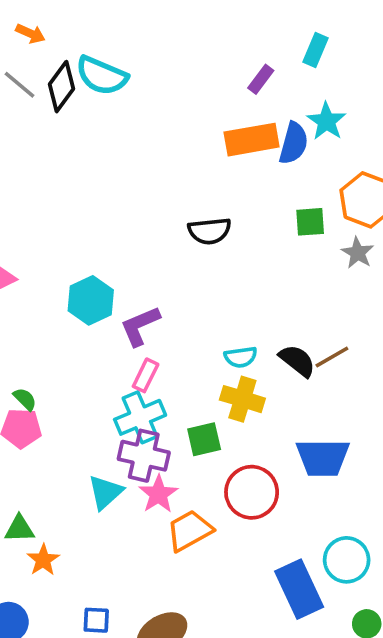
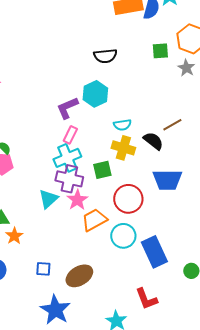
cyan hexagon: (91, 300) -> (95, 94), moved
black semicircle: (297, 361) -> (153, 141), moved
cyan circle: (347, 560) -> (123, 236), moved

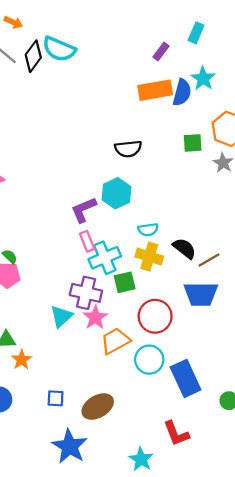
brown line: (172, 125) -> (209, 260), moved
pink rectangle: (70, 135) -> (87, 241), turned -48
cyan cross: (67, 158) -> (105, 258), moved

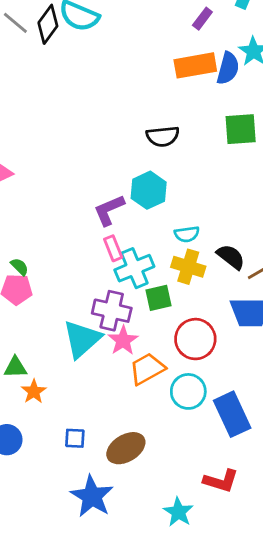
green square: (193, 143) -> (241, 129), size x1.4
cyan triangle: (61, 316) -> (82, 339), size x1.4
red L-shape: (176, 433) -> (221, 481), turned -52

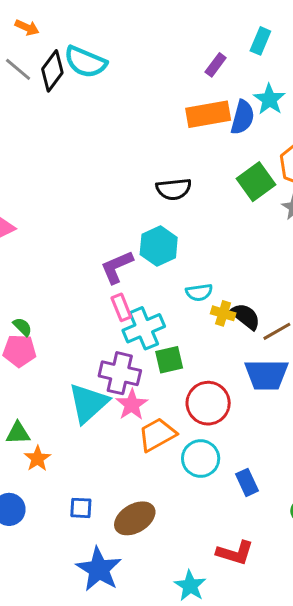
green square: (241, 129) -> (256, 182), turned -32
yellow cross: (188, 267) -> (223, 313), moved, size x0.7
blue rectangle: (232, 414) -> (247, 482), size x0.6

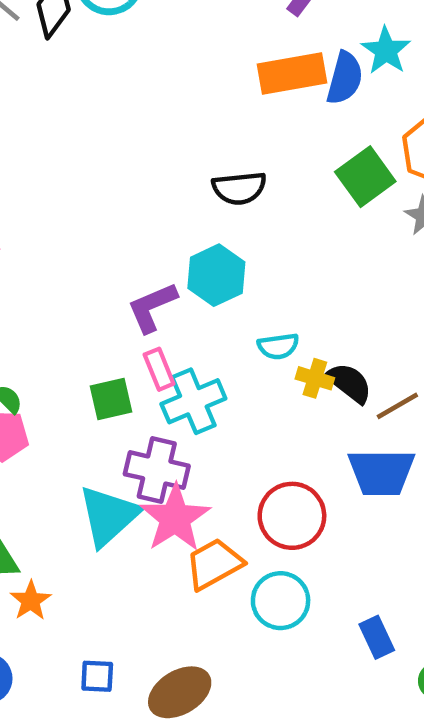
green square: (169, 360) -> (111, 399), moved
pink star: (132, 405) -> (175, 518), size x1.4
blue rectangle: (247, 482) -> (377, 637), moved

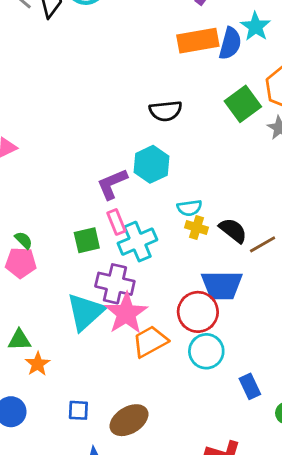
yellow cross: (315, 378) -> (196, 228), moved
blue trapezoid: (381, 472) -> (222, 285), moved
cyan circle: (281, 601) -> (206, 351), moved

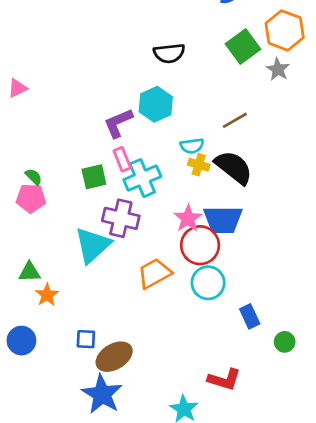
black semicircle: (233, 230) -> (234, 167), size x1.4
brown line: (263, 244) -> (235, 120), moved
pink star: (126, 313) -> (188, 218), moved, size x0.7
brown ellipse: (129, 420) -> (114, 357), moved

